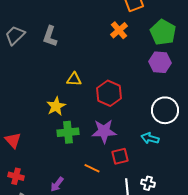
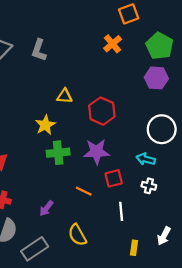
white cross: (148, 183) -> (149, 186), moved

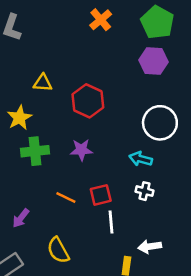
purple star: (97, 152) -> (81, 150), size x0.7
red square: (114, 178) -> (101, 195), moved
white arrow: (164, 236) -> (150, 246), moved, turned 54

